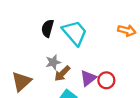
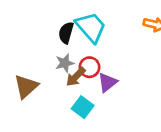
black semicircle: (48, 28) -> (66, 33), moved
red circle: (106, 80) -> (89, 67), moved

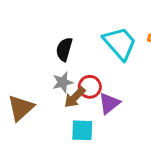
cyan trapezoid: (91, 27) -> (120, 43), moved
cyan square: (83, 107) -> (82, 130), turned -35

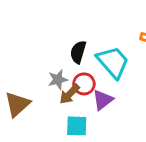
cyan trapezoid: (120, 43) -> (113, 62), moved
black semicircle: (64, 49) -> (78, 52), moved

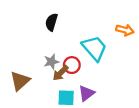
black semicircle: (78, 52) -> (51, 22), moved
purple triangle: (103, 100) -> (86, 93), moved

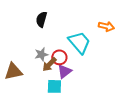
brown triangle: (20, 81) -> (13, 71), turned 30
purple triangle: (86, 93) -> (64, 71), moved

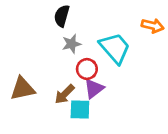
gray star: (41, 54) -> (72, 44), moved
brown arrow: (49, 64) -> (65, 94), moved

